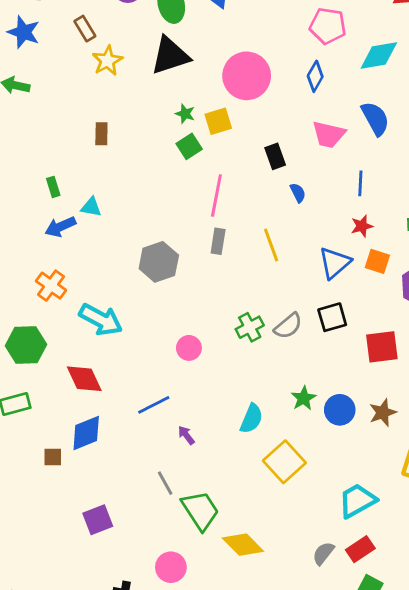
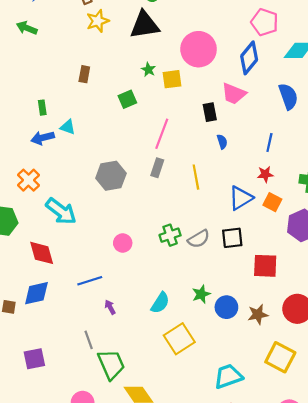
blue diamond: (315, 76) -> (249, 58), size x1.4
pink trapezoid: (329, 134) -> (234, 94), moved
green square: (189, 146) -> (127, 99), moved

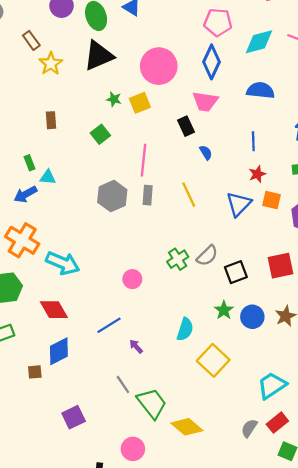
blue semicircle: (288, 96) -> (260, 90), turned -50
green rectangle: (42, 108) -> (29, 163), moved
gray hexagon: (111, 176) -> (112, 196), moved
orange cross: (28, 180) -> (22, 240), size x1.4
black square: (232, 238) -> (236, 272), moved

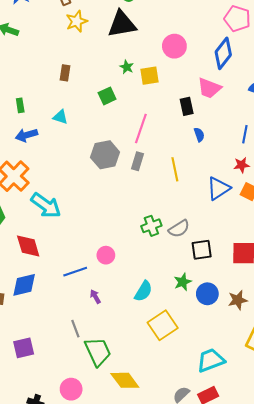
pink circle: (159, 66) -> (174, 46), size x0.7
green rectangle: (29, 163) -> (20, 105), moved
cyan triangle: (48, 177) -> (60, 117), moved
pink circle: (132, 279) -> (106, 255), moved

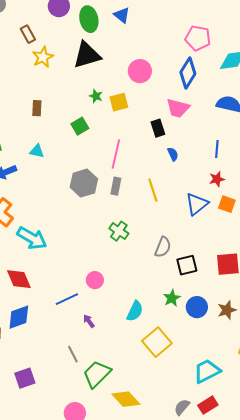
green cross: (151, 226) -> (119, 231), moved, turned -30
gray semicircle: (179, 229) -> (163, 247), turned -30
green trapezoid: (98, 352) -> (97, 374), turned -104

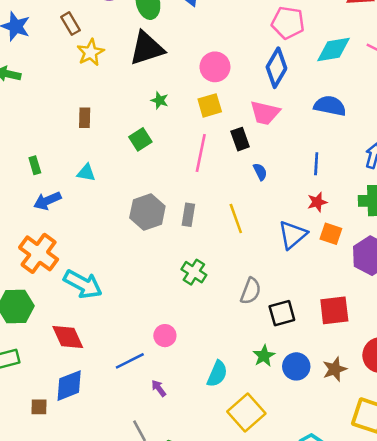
yellow square: (119, 102) -> (210, 105), moved
pink line: (116, 154) -> (201, 153), moved

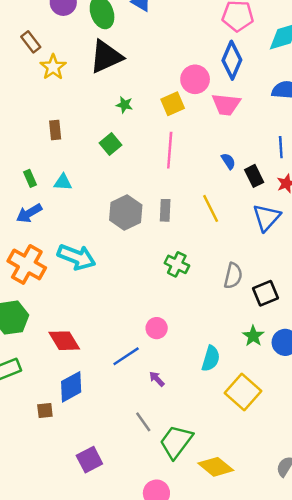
pink circle: (215, 67) -> (195, 79), moved
black rectangle: (240, 139) -> (254, 176), moved
green rectangle: (35, 165) -> (30, 178), moved
cyan arrow: (83, 284) -> (77, 257), moved

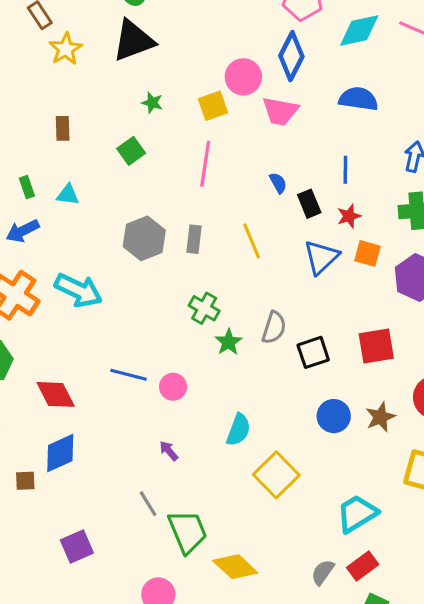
green star: (253, 336) -> (229, 342), moved
blue line: (126, 356) -> (129, 375), moved, turned 44
green trapezoid: (176, 442) -> (188, 532), turned 117

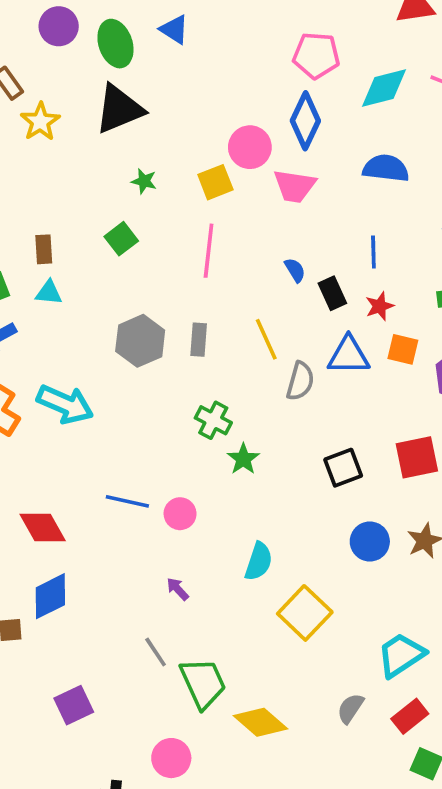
brown rectangle: (63, 128) -> (44, 249), moved
blue triangle: (321, 257) -> (349, 355), turned 45
gray semicircle: (274, 328) -> (300, 381), moved
gray semicircle: (323, 572) -> (350, 708), moved

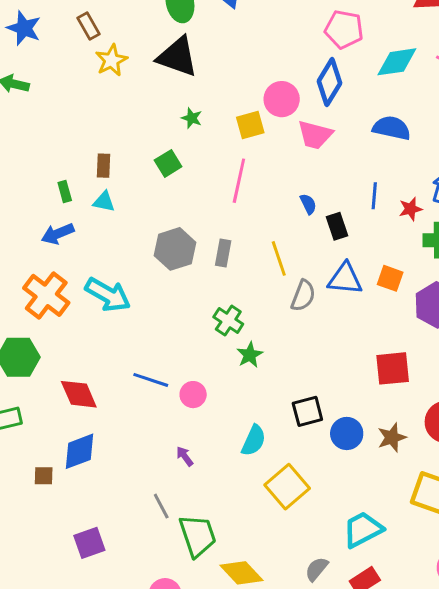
black triangle: (119, 109) -> (177, 57), turned 36
red star: (380, 306) -> (410, 209), moved
black square: (343, 468) -> (307, 411), moved

